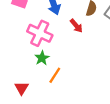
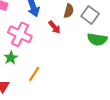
green star: (42, 58) -> (11, 58), moved

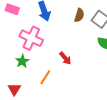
red arrow: (54, 27) -> (65, 58), moved

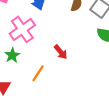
pink cross: (31, 38) -> (22, 29), turned 30

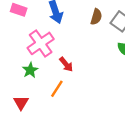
red arrow: (61, 52) -> (66, 64), moved

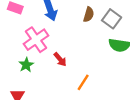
orange line: (57, 89) -> (83, 82), moved

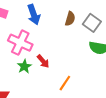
pink cross: (36, 40) -> (20, 43), turned -30
green star: (26, 65) -> (24, 66), moved

